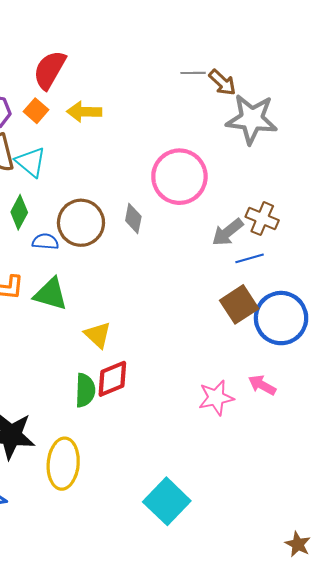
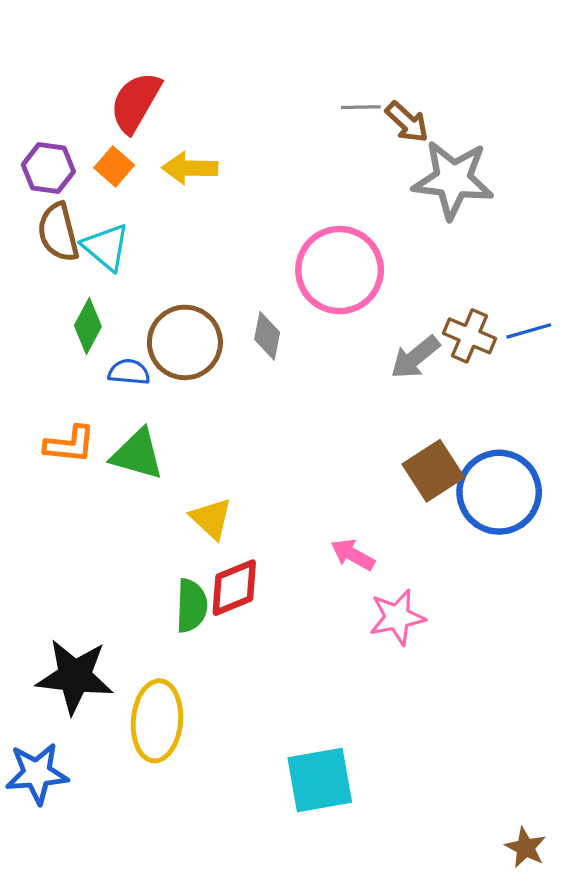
blue line: (250, 258) -> (529, 331), moved
pink arrow: (262, 385) -> (353, 555), moved
cyan square: (167, 501) -> (320, 780), turned 36

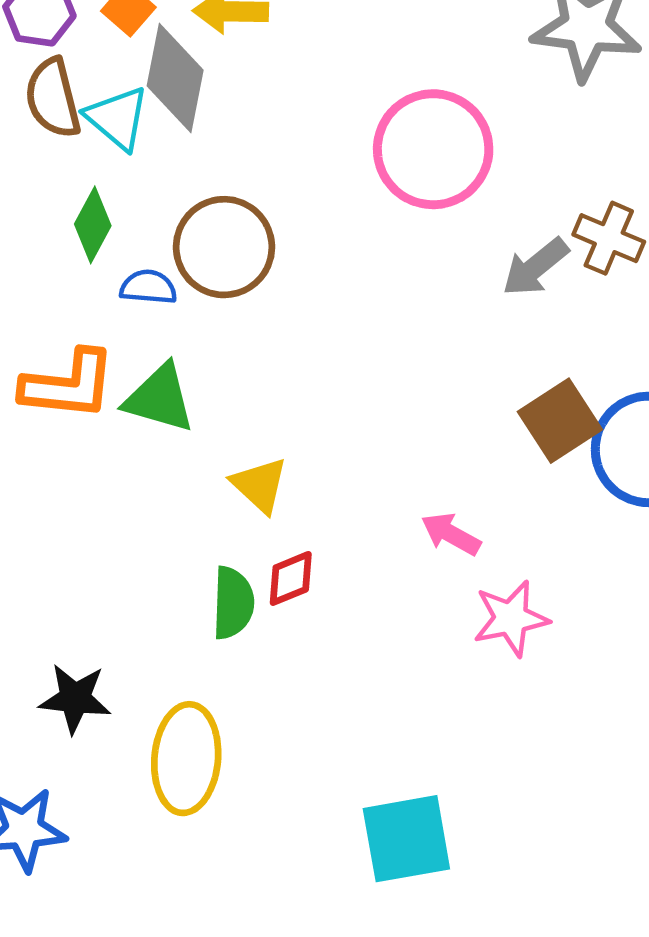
gray diamond: (267, 336) -> (175, 78), moved, size x1.6
orange L-shape: (70, 444) -> (68, 385), size x1.4
red diamond: (234, 588) -> (291, 578), size x0.7
black star: (75, 676) -> (75, 699), size x0.7

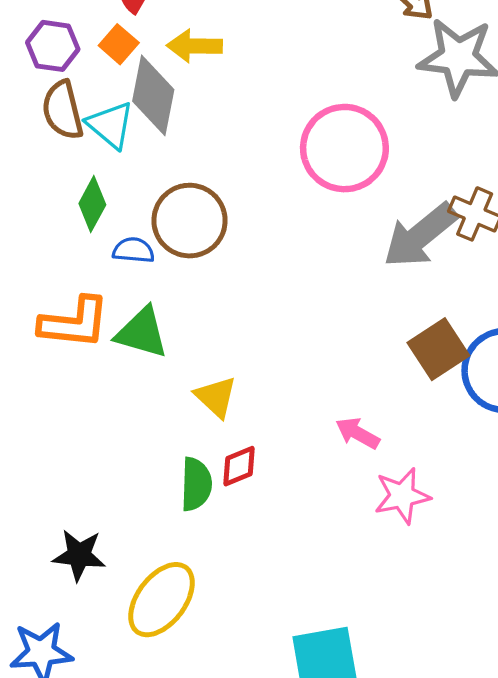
gray arrow: (535, 267) -> (420, 235), size x1.5
yellow ellipse: (186, 759) -> (162, 600), turned 32

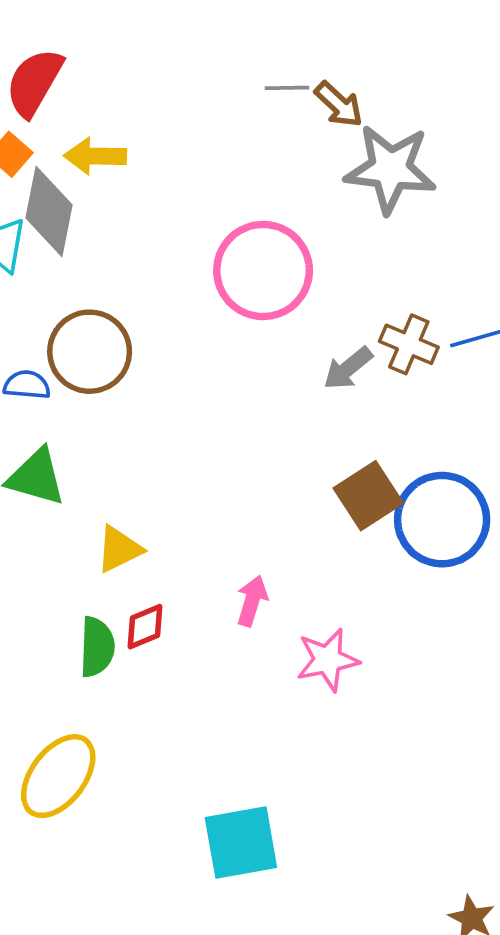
gray arrow: (420, 235) -> (348, 368), size x0.6
yellow triangle: (216, 397) -> (119, 549), turned 51
pink arrow: (358, 433) -> (252, 601), moved, turned 78

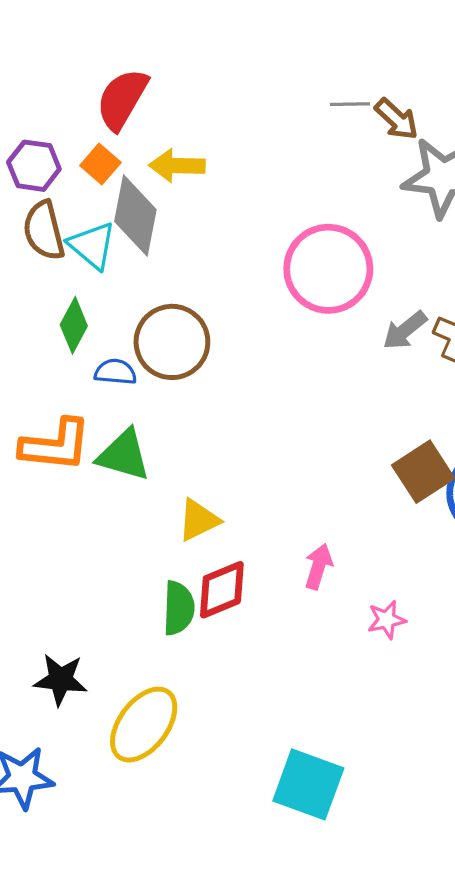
gray arrow: (348, 368) -> (405, 330), moved
red diamond: (145, 627) -> (222, 590), size x1.4
pink star: (328, 660) -> (387, 620), size x0.7
cyan square: (241, 842) -> (308, 784), turned 30

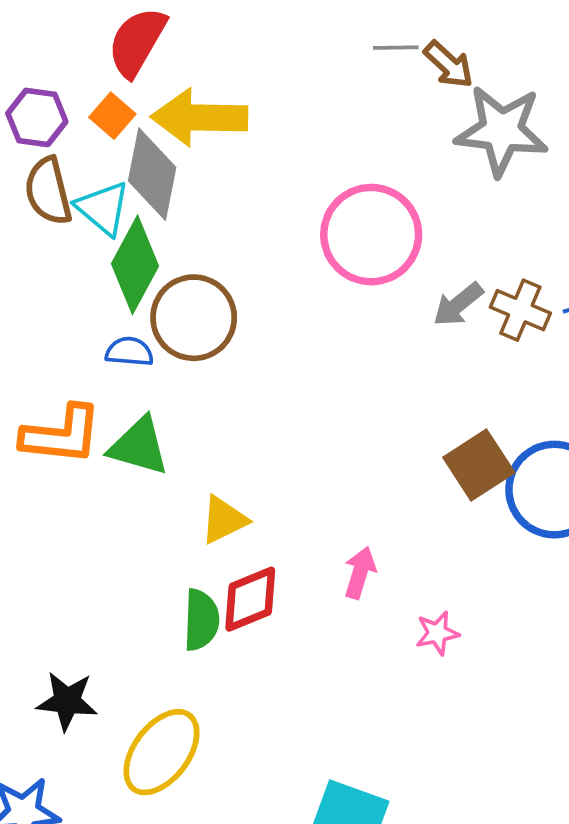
yellow arrow: (177, 166) -> (199, 117), size x1.5
green diamond: (74, 325) -> (135, 265), moved, size x1.5

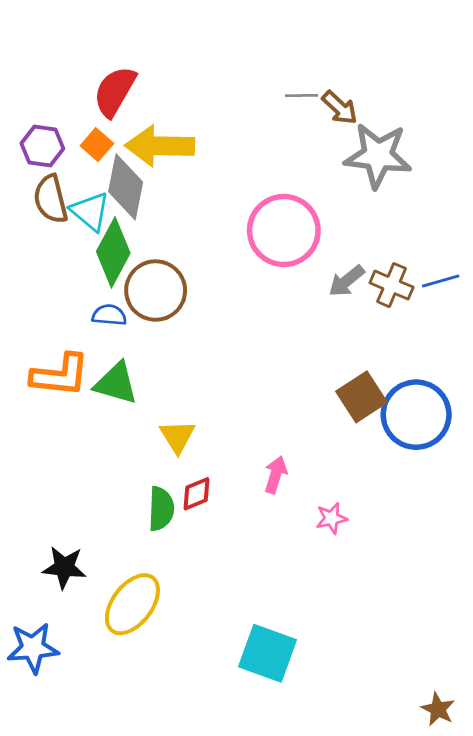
yellow triangle: (224, 520) -> (177, 436), turned -36
red diamond: (250, 599) -> (197, 494), size x0.7

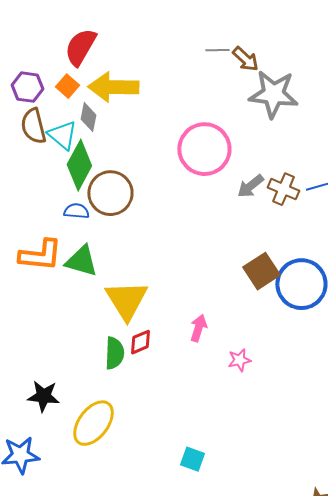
gray diamond: (126, 187) -> (88, 117), size x0.6
yellow triangle: (177, 436) -> (126, 300), size x1.6
cyan square: (267, 653) -> (192, 459), size x0.6

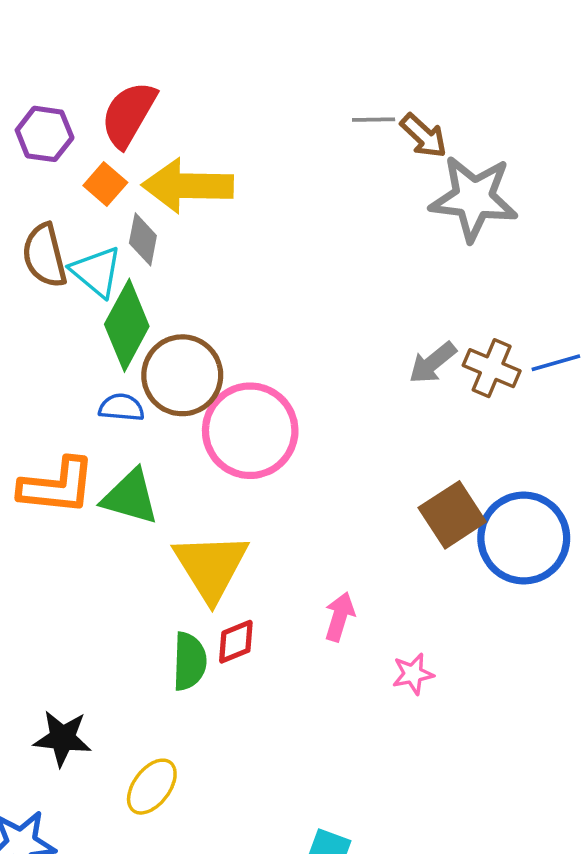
purple hexagon: (27, 87) -> (45, 134), moved
pink circle: (204, 149) -> (250, 431), moved
yellow ellipse: (93, 423) -> (152, 787), size x0.7

